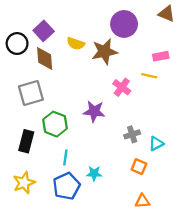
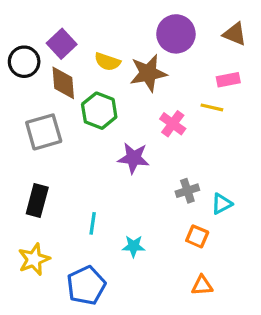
brown triangle: (167, 14) -> (235, 34), moved
green hexagon: (55, 124) -> (99, 111), moved
blue pentagon: (67, 186) -> (86, 285), moved

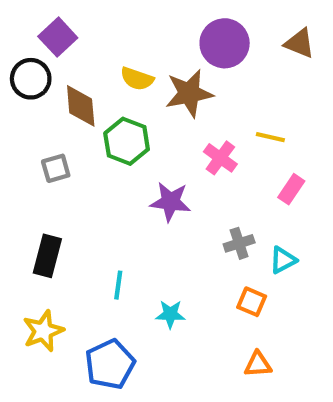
purple square: (62, 44) -> (58, 37), moved
pink rectangle: (228, 80) -> (291, 189), moved, turned -45
gray square: (44, 132) -> (56, 168), size x0.6

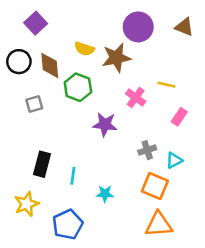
black circle: (31, 79) -> (19, 62), moved
black rectangle: (47, 256) -> (42, 164), moved
orange square: (252, 302) -> (155, 186), size x1.5
orange triangle: (258, 364) -> (159, 224), size x1.6

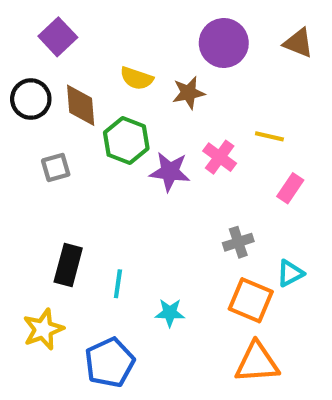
brown star: (116, 58) -> (188, 93), size x0.7
purple star: (105, 124) -> (170, 172), moved
cyan triangle: (174, 160) -> (290, 273), moved

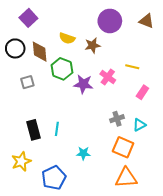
black rectangle: (68, 265) -> (33, 130), turned -30
cyan triangle: (290, 273) -> (139, 125), moved
cyan line: (118, 284) -> (57, 129), moved

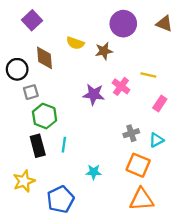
black circle: (15, 48) -> (17, 69), moved
green hexagon: (62, 69) -> (45, 116), moved

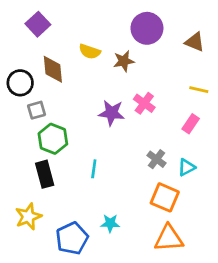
brown triangle: (164, 24) -> (195, 42), moved
yellow line: (148, 75) -> (199, 90), moved
gray cross: (131, 133) -> (157, 159), turned -35
cyan line: (64, 145) -> (94, 169), moved
cyan star: (94, 172) -> (110, 223), moved

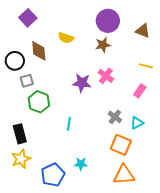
brown star: (124, 61) -> (103, 45), moved
black rectangle: (45, 174) -> (20, 134), moved

